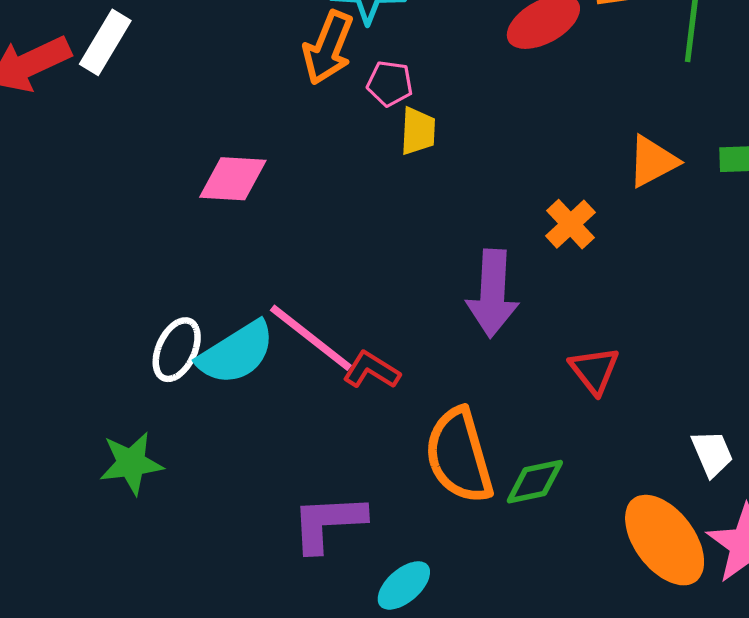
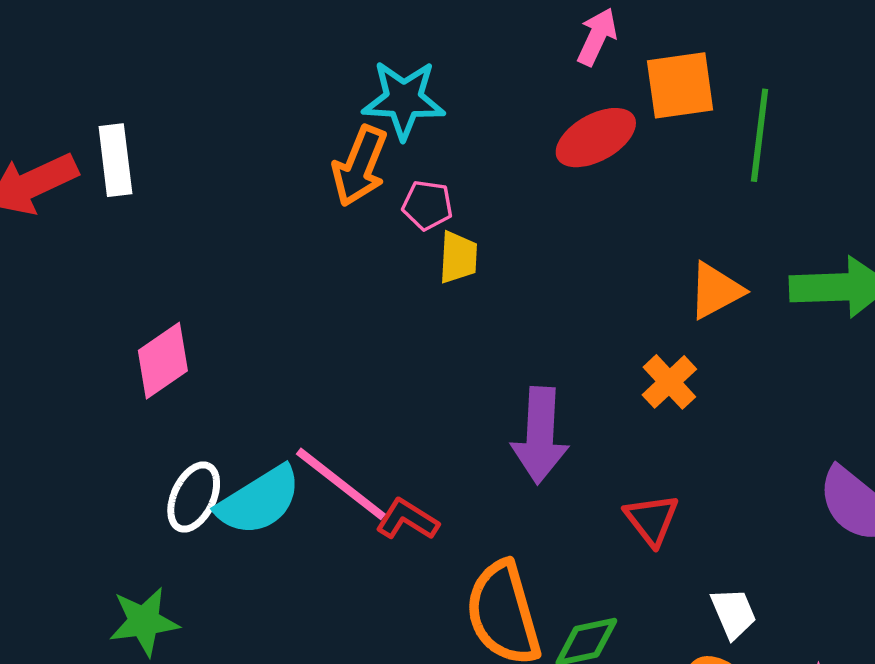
white rectangle: (105, 42) -> (115, 160), turned -38
pink diamond: (233, 179) -> (163, 361), moved, turned -38
orange cross: (570, 224) -> (669, 382), moved
white trapezoid: (712, 453) -> (733, 613), moved

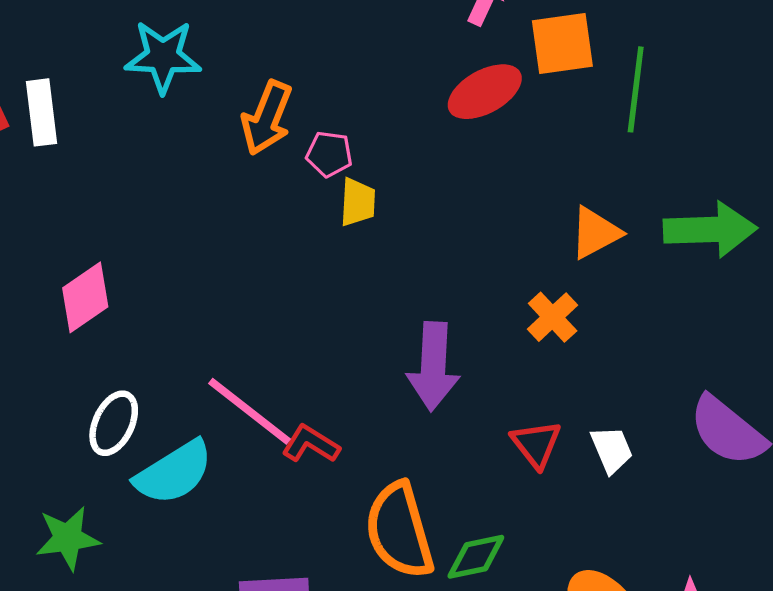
cyan star: (404, 100) -> (163, 57), moved
cyan semicircle: (259, 501) -> (174, 472), moved
white trapezoid: (733, 613) -> (612, 450), moved

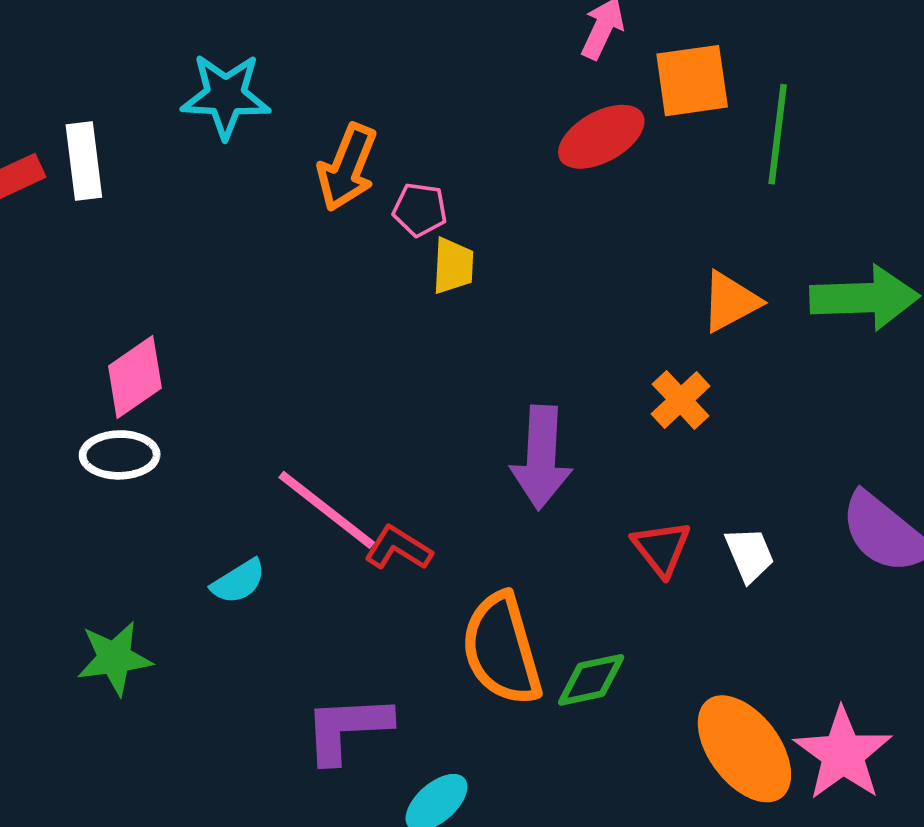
white ellipse: (114, 423) -> (120, 455), moved, turned 64
cyan semicircle: (174, 472) -> (238, 581), size x0.6

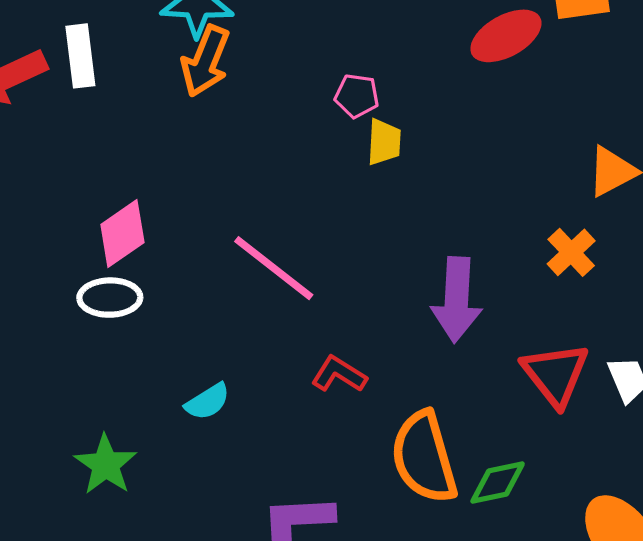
orange arrow: (347, 167) -> (205, 61), moved
pink line: (327, 510) -> (274, 268), moved
red triangle: (661, 548) -> (555, 374), size x1.4
green star: (114, 658) -> (106, 465), turned -30

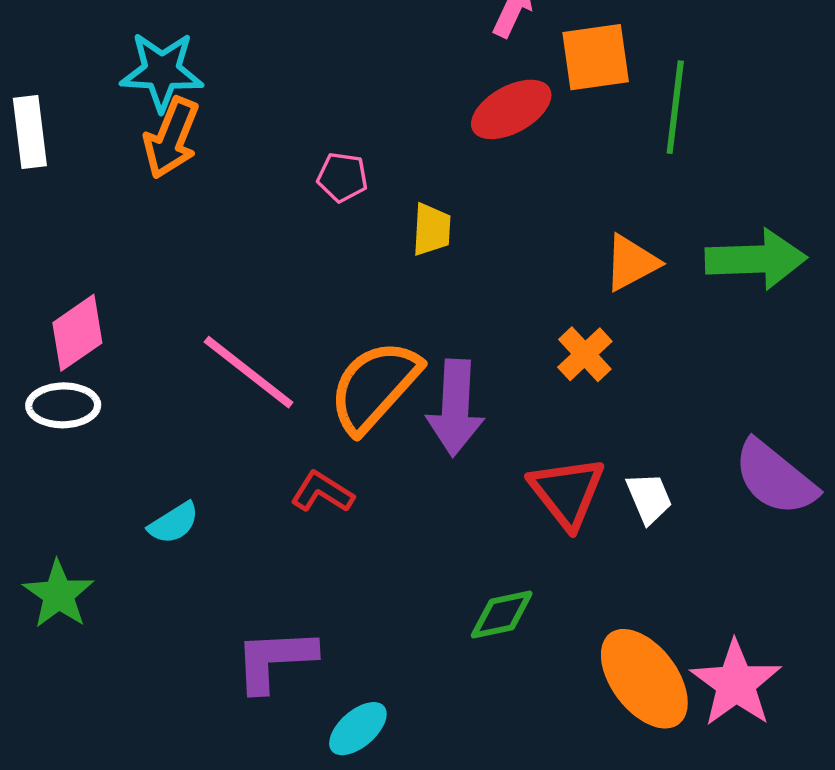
yellow trapezoid: (384, 142) -> (432, 229), moved
orange semicircle: (424, 457) -> (375, 386), moved, turned 58

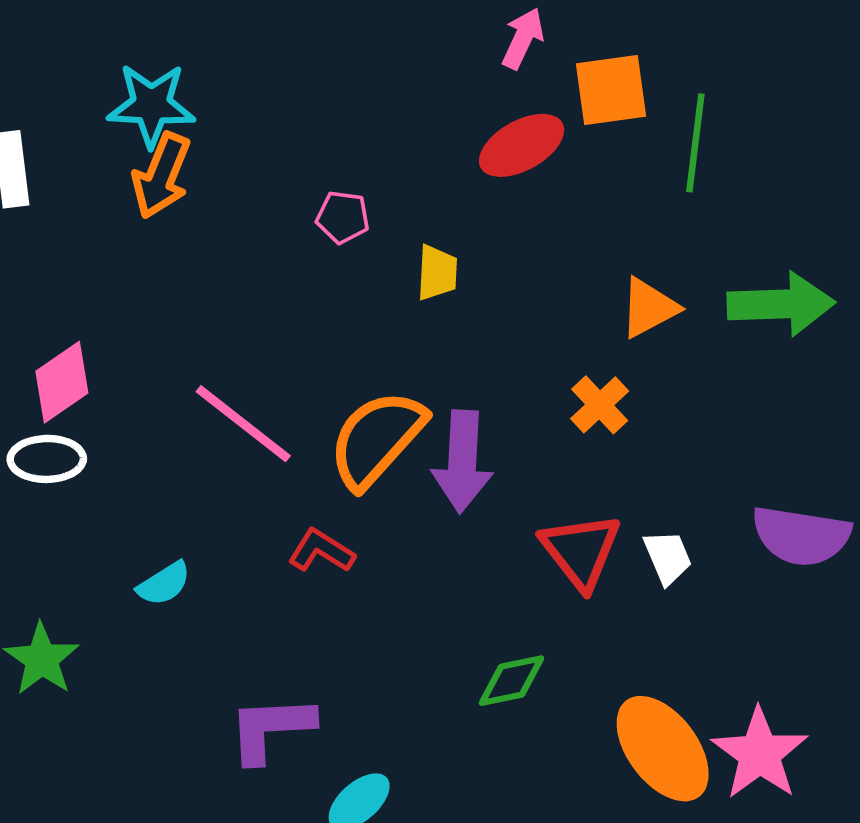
purple semicircle: (775, 478) -> (801, 536), turned -30

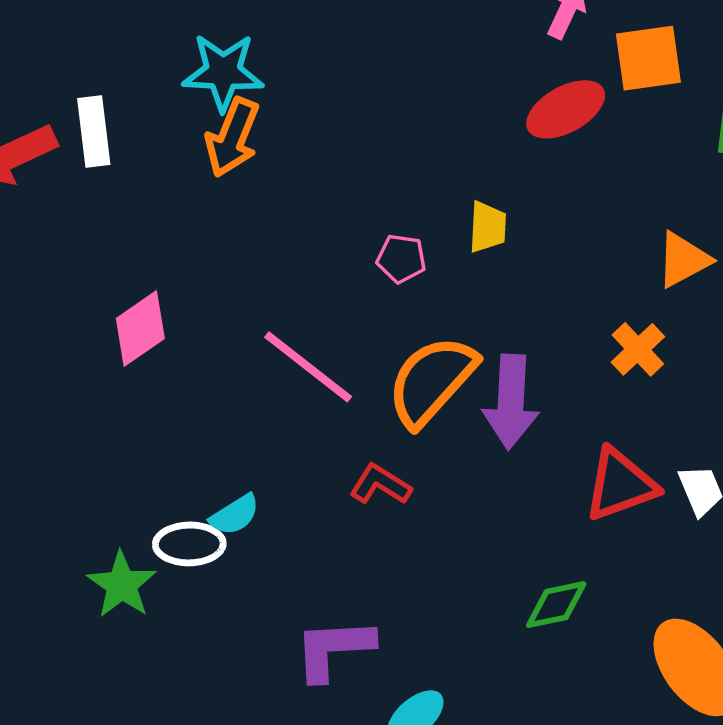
pink pentagon: (343, 217) -> (401, 259), moved
white ellipse: (47, 459) -> (189, 544), moved
red triangle: (581, 551) -> (620, 485), turned 48

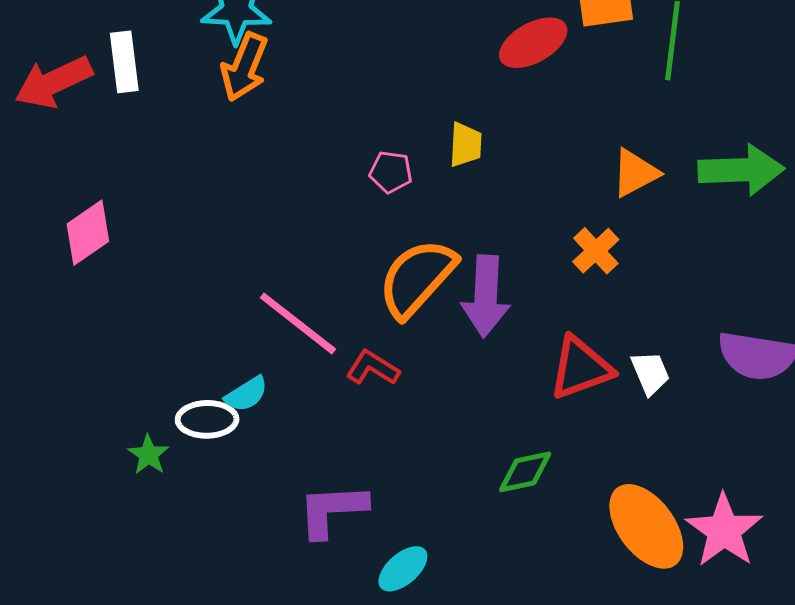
pink diamond: (140, 328) -> (88, 233), moved
pink line: (308, 367) -> (298, 323), moved
green star: (122, 585) -> (148, 455), size x0.7

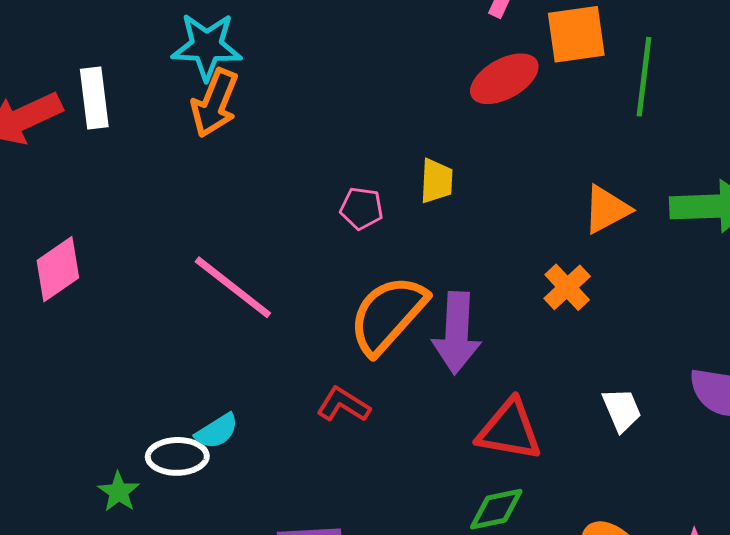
pink line: (298, 323) -> (233, 287), moved
red triangle: (581, 368) -> (509, 430), moved, turned 30

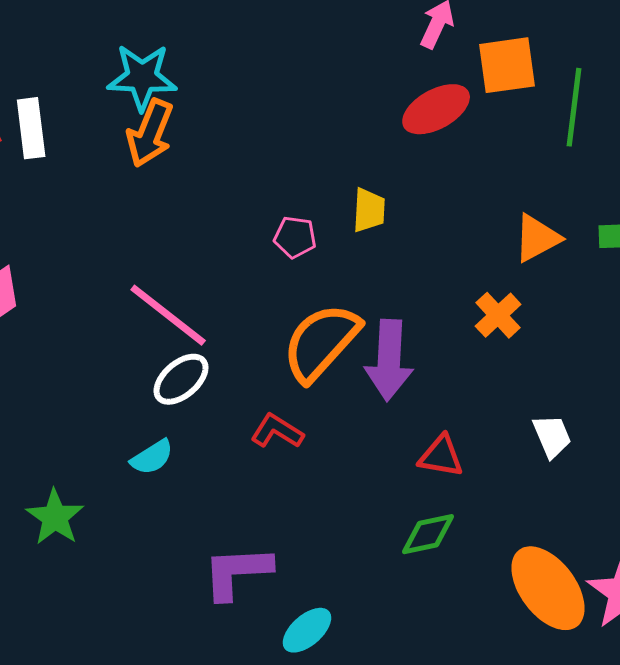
red triangle: (509, 430) -> (441, 456), size x0.7
white ellipse: (177, 456) -> (181, 379), moved, turned -40
green star: (119, 492) -> (55, 517), size x1.4

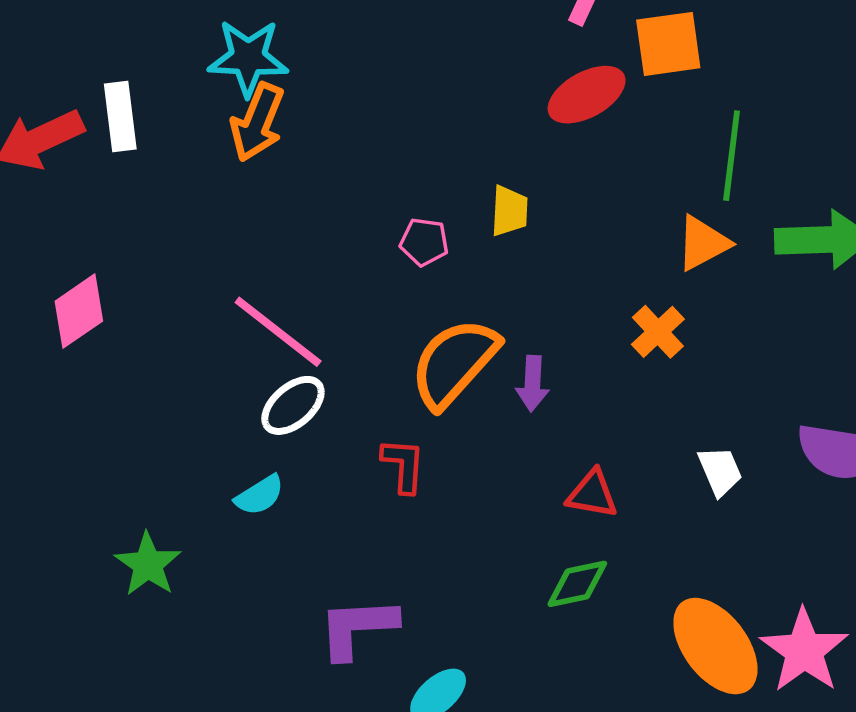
green line: (574, 107) -> (732, 156), moved
purple arrow: (389, 360) -> (532, 384), size x0.6
red L-shape: (277, 431) -> (403, 465), turned 62

